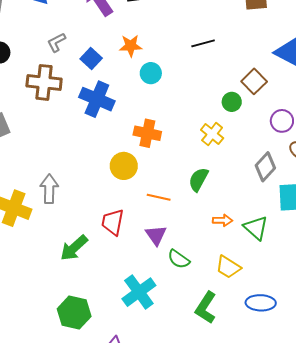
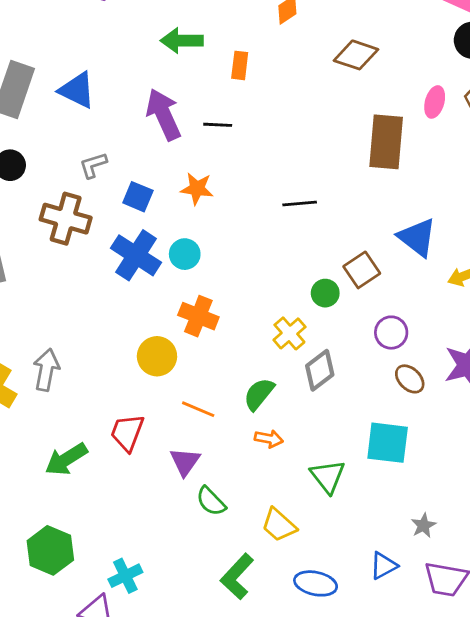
blue square: (91, 59) -> (138, 197), turned -30
cyan circle: (151, 73) -> (185, 254), moved
gray diamond: (265, 167) -> (320, 370), moved
orange arrow: (223, 220) -> (269, 439), moved
cyan cross: (139, 292) -> (125, 576), moved, size x0.7

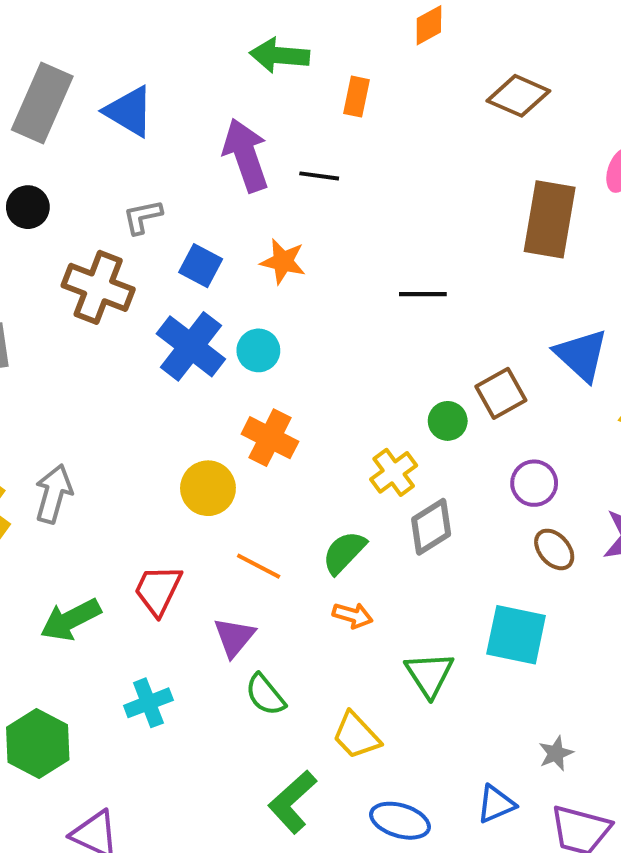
cyan cross: (125, 576) -> (148, 703), moved

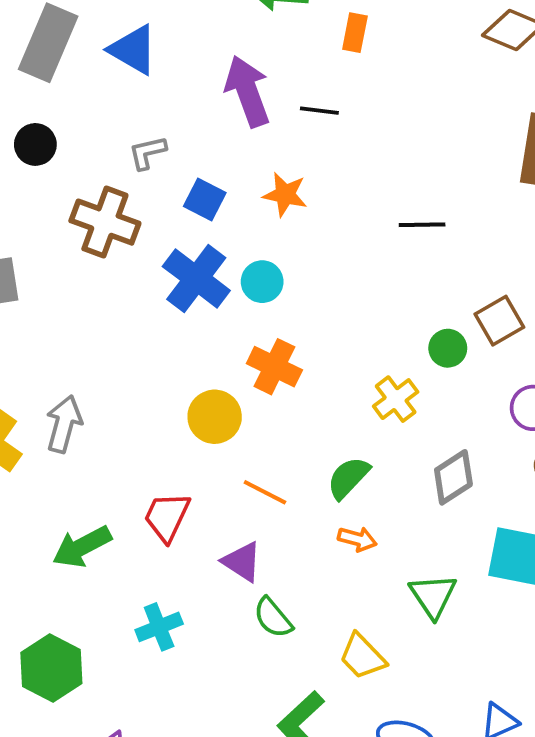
gray diamond: (431, 527) -> (453, 477), moved
purple triangle: (234, 637) -> (242, 562), turned -36

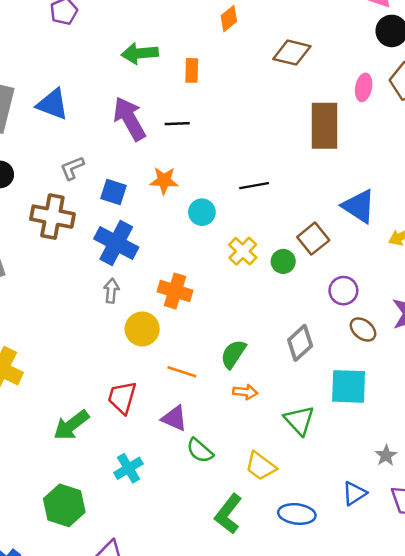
cyan circle: (262, 282) -> (202, 212), moved
yellow cross: (396, 399) -> (243, 251), moved
gray arrow: (64, 424) -> (111, 291), moved, size x0.7

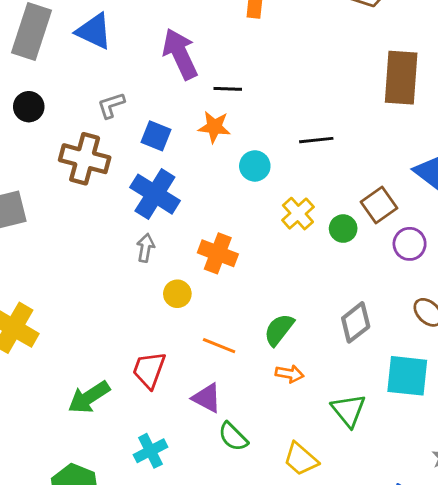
black line: (177, 124) -> (228, 89), moved
purple circle: (343, 291) -> (410, 244), moved
yellow circle: (142, 329) -> (177, 294), size x0.7

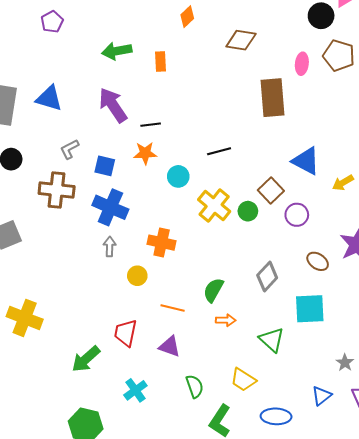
yellow cross: (298, 214) -> (214, 205), size x1.4
green semicircle: (233, 437) -> (195, 386), moved, turned -145

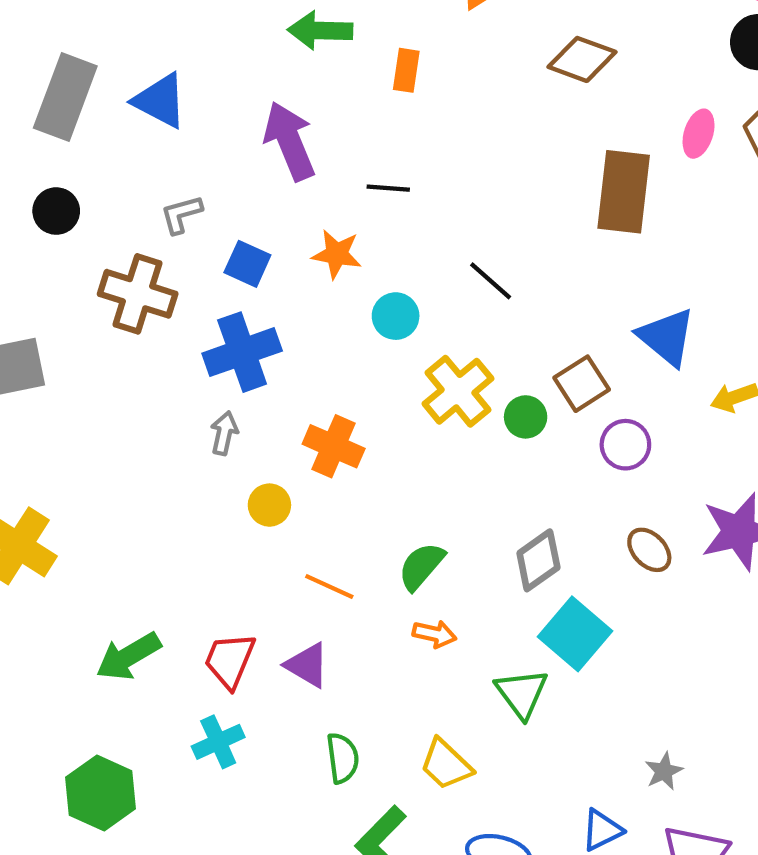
black line: (151, 125) -> (388, 188), moved
black line: (219, 151) -> (491, 281), turned 45
blue cross: (110, 207) -> (242, 352), turned 36
cyan square: (310, 309) -> (575, 634), moved, turned 32
red trapezoid: (126, 333) -> (230, 660), moved

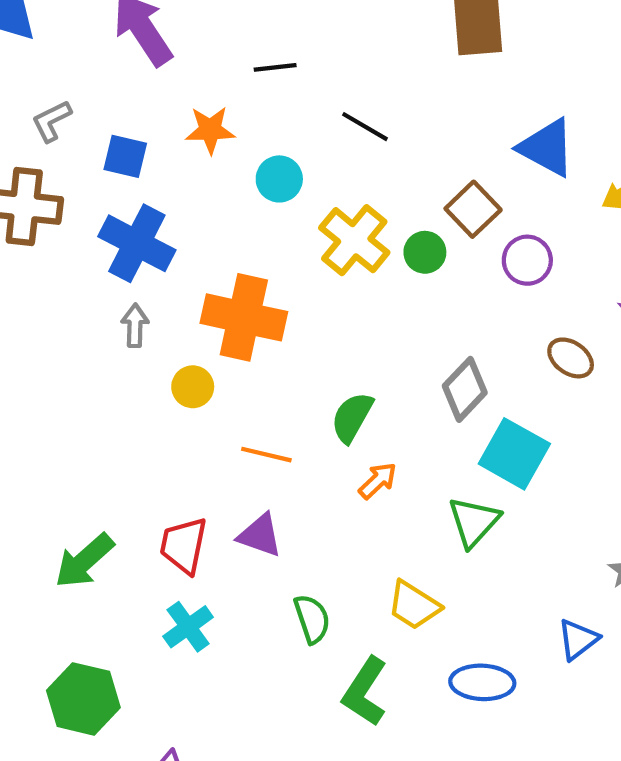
black line: (388, 188) -> (275, 67), moved
blue cross: (242, 352) -> (137, 243), turned -32
orange cross: (334, 446) -> (244, 317), size x1.4
orange arrow: (434, 634) -> (378, 481), turned -45
green triangle: (522, 693) -> (474, 522), turned 30

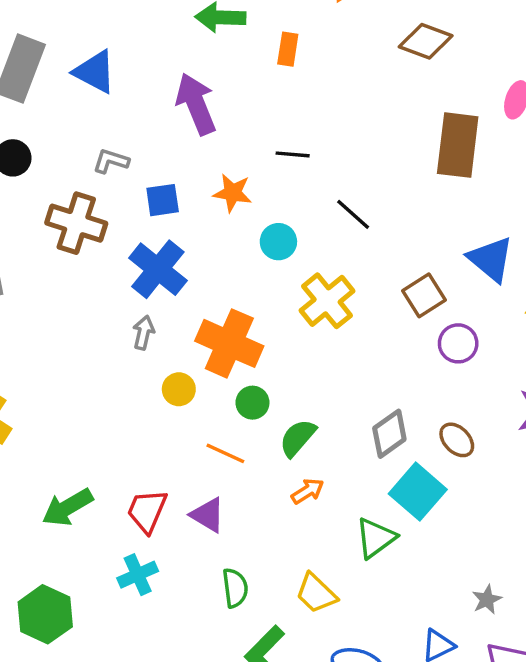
gray L-shape: (52, 121) -> (111, 161), turned 33
blue square: (125, 156) -> (163, 200), turned -33
green circle: (425, 252) -> (252, 403), moved
brown ellipse: (571, 358) -> (457, 440), moved

